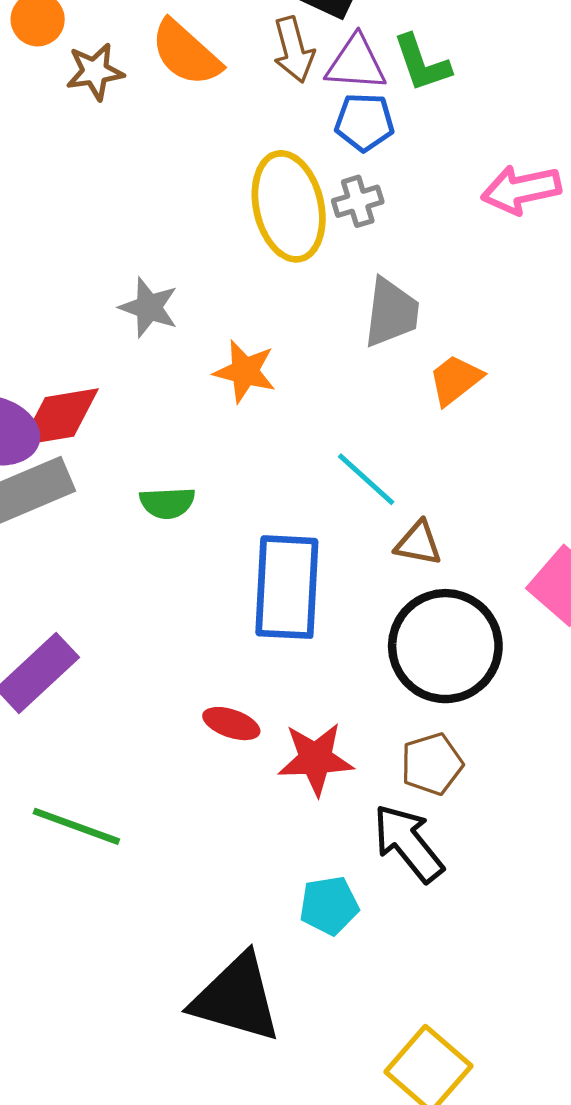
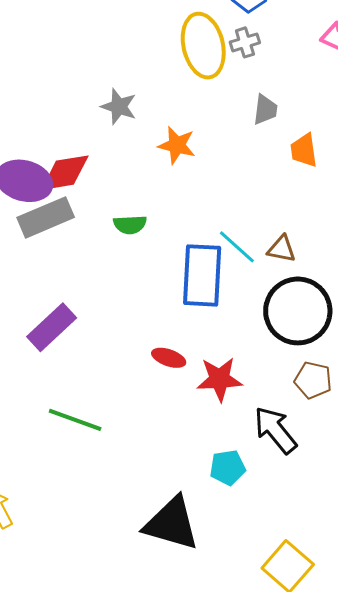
gray trapezoid: (391, 312) -> (265, 110), size x0.7
orange trapezoid: (455, 380) -> (304, 150), turned -60
cyan line: (366, 479) -> (237, 247), moved
brown pentagon: (432, 764) -> (313, 380), moved, turned 30

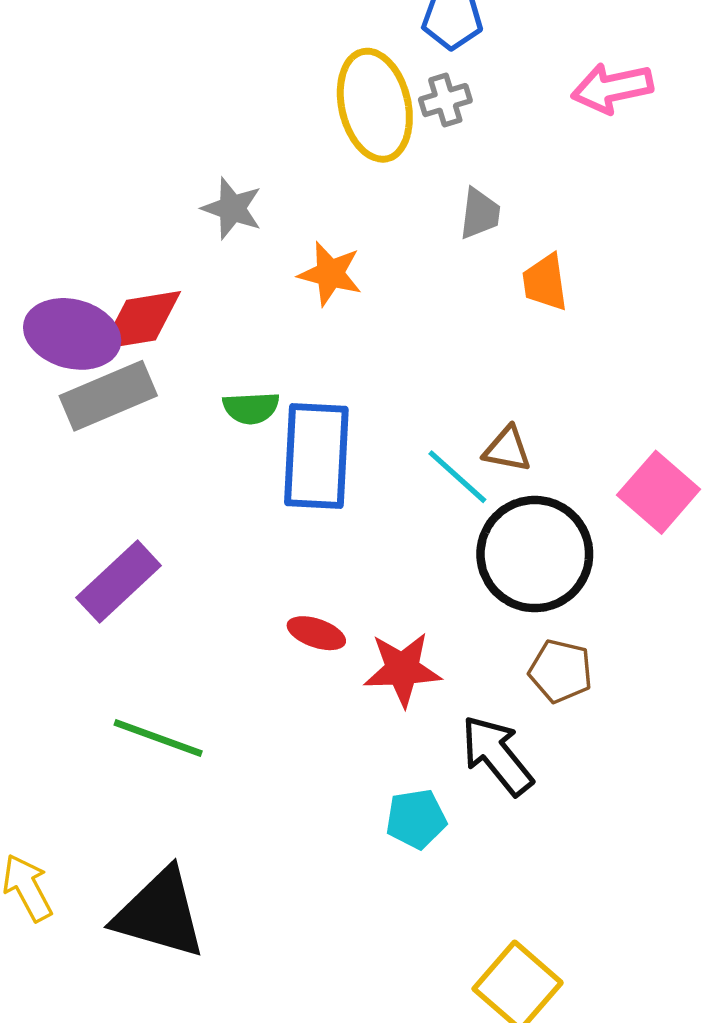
cyan line: (237, 247) -> (457, 477), moved
blue rectangle: (202, 275) -> (316, 456), moved
black triangle: (172, 524) -> (160, 914), moved

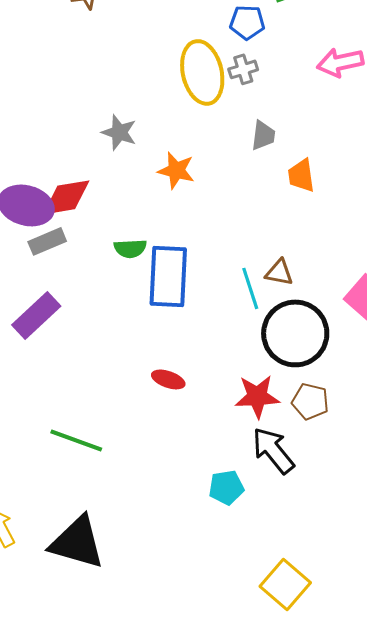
gray rectangle: (108, 396) -> (47, 241), size x0.7
cyan line: (457, 477) -> (250, 288), turned 30
purple rectangle: (119, 582) -> (36, 315), moved
red star: (402, 669) -> (257, 396), moved

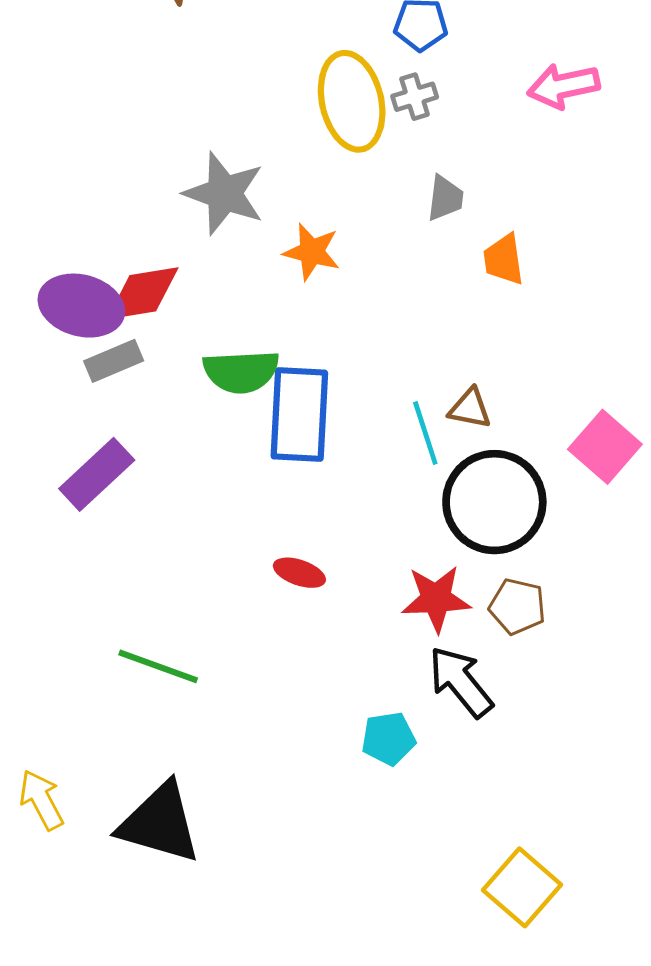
gray star: (119, 132) -> (224, 193), size x1.5
green semicircle: (130, 248) -> (241, 372), size x1.5
yellow square: (285, 584) -> (522, 887), moved

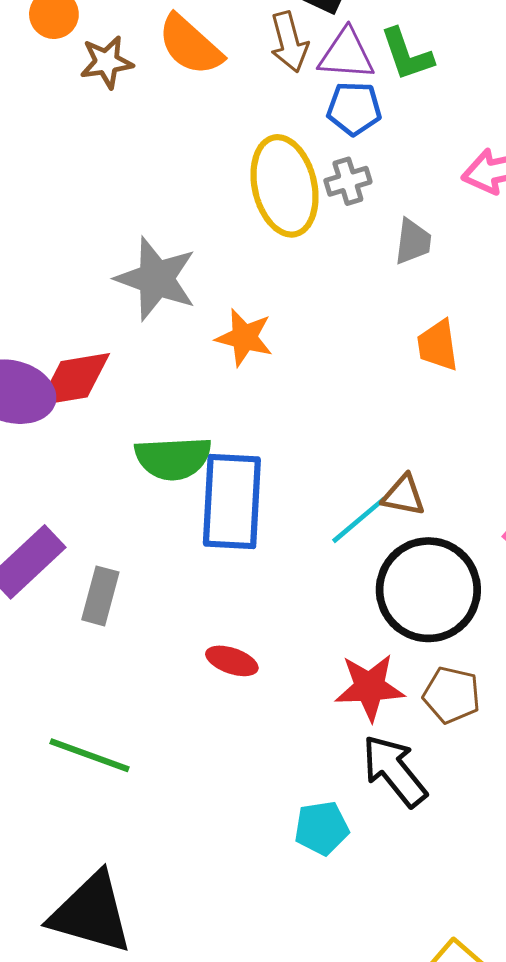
gray trapezoid: (445, 198) -> (413, 242), moved
gray rectangle: (114, 361) -> (100, 596), moved, turned -52
cyan line: (425, 433) -> (359, 520), turned 68

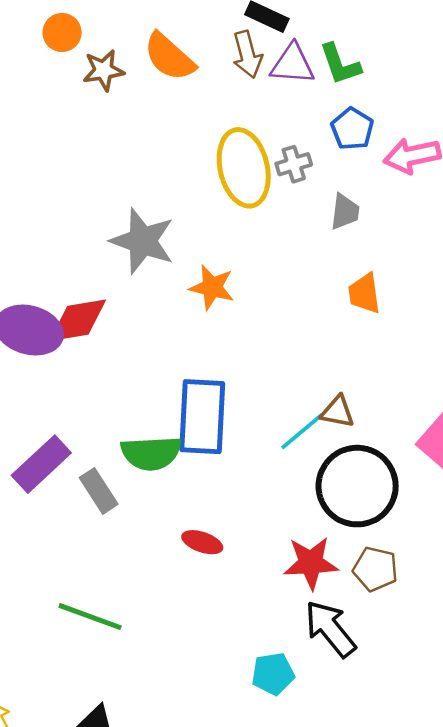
blue pentagon: (354, 109) -> (352, 129), moved, turned 30
green semicircle: (173, 458) -> (151, 453), moved
gray rectangle: (100, 596) -> (99, 491), turned -48

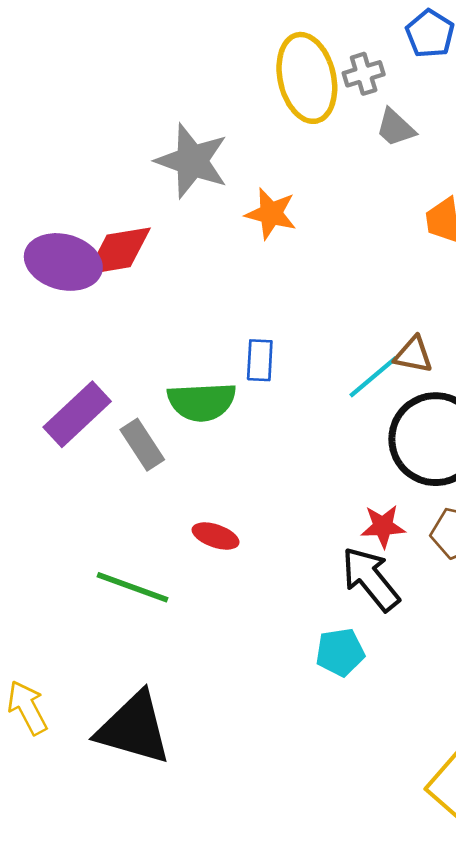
gray trapezoid: (345, 212) -> (395, 128), moved, turned 126
blue rectangle: (202, 417) -> (260, 360), size x0.5
red ellipse: (202, 542) -> (216, 536), moved
red star: (311, 563) -> (383, 526), size x0.7
black arrow: (330, 629) -> (371, 579), moved

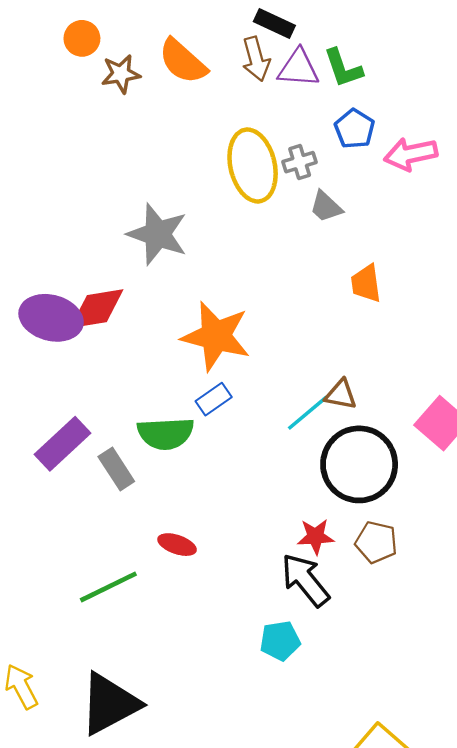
orange star: (271, 214) -> (216, 336), moved, size x1.6
blue rectangle: (260, 360) -> (214, 399), turned 52
green line: (133, 587) -> (108, 587), turned -46
black triangle: (134, 728) -> (109, 704), turned -44

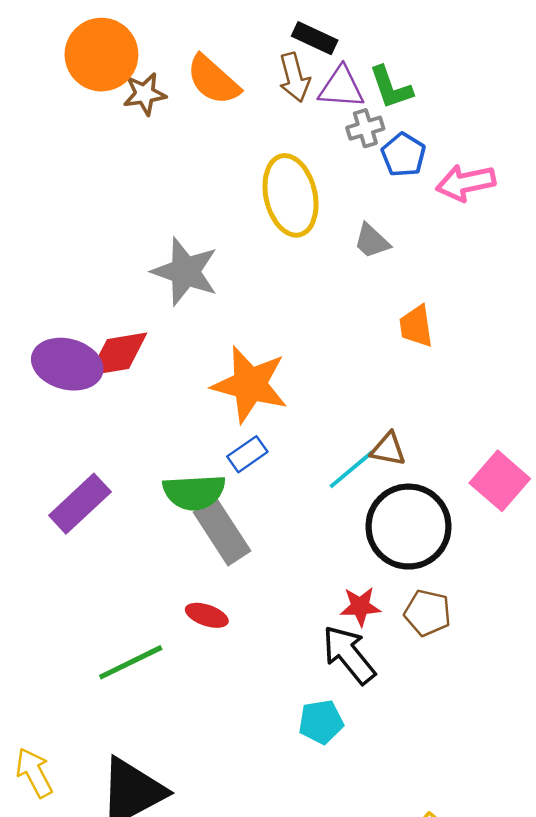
orange circle: (82, 38) -> (101, 55), size x1.8
gray cross: (300, 162) -> (365, 128), moved
gray rectangle: (116, 469) -> (222, 532), moved, size x1.4

